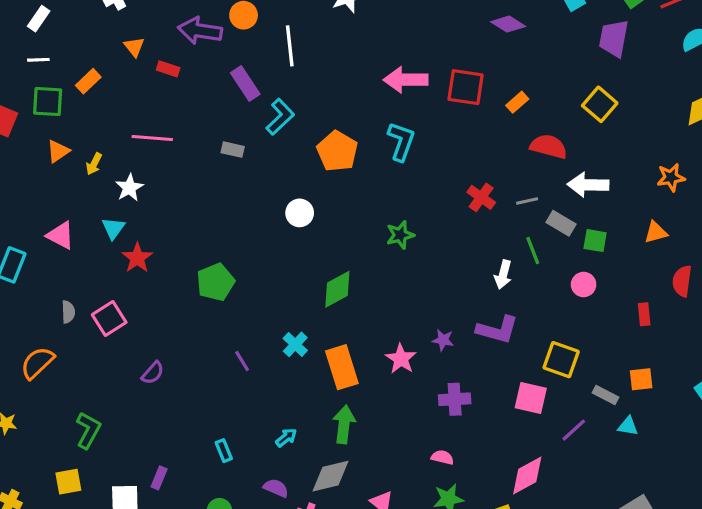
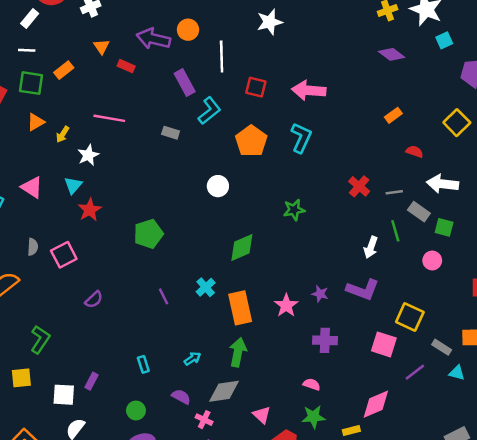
red square: (466, 87) -> (256, 87), moved, size x0.7
red semicircle: (549, 146) -> (415, 152), size x0.6

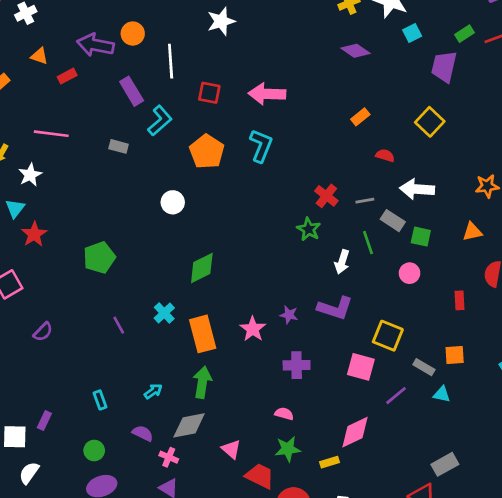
orange triangle: (102, 47) -> (39, 56), turned -35
red rectangle: (126, 66) -> (67, 76), turned -49
green star: (294, 210) -> (309, 229), moved, turned -30

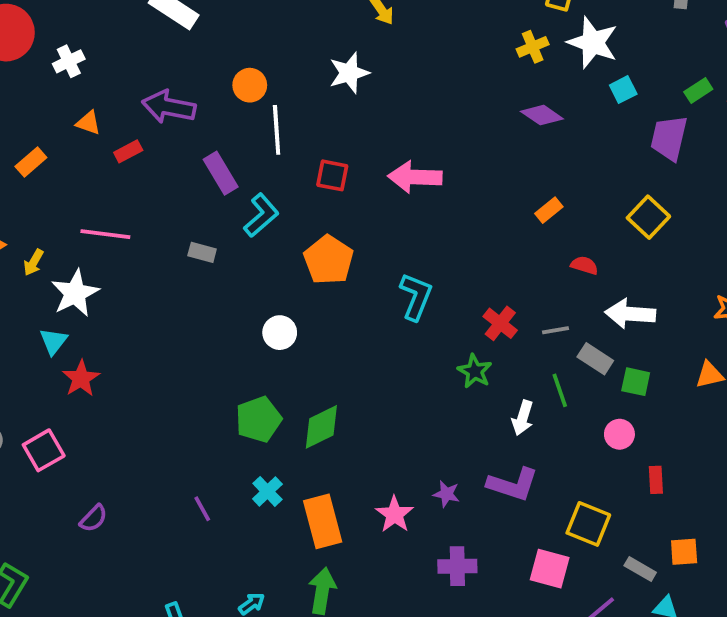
orange circle: (133, 34) -> (250, 85), moved
cyan L-shape: (261, 146) -> (416, 297), moved
white star: (30, 175) -> (75, 293), size x1.4
green pentagon: (99, 258) -> (258, 419), moved
red rectangle: (459, 300) -> (656, 480), moved

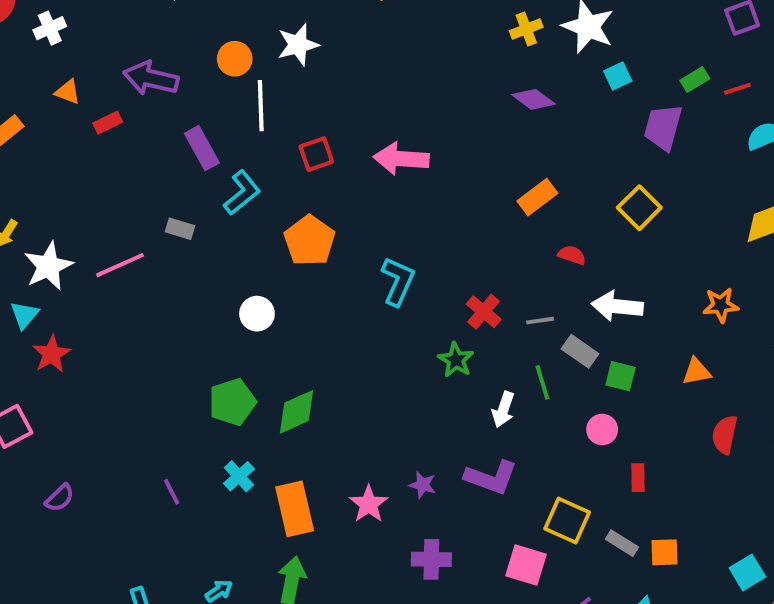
white star: (349, 73) -> (298, 45), moved
red square: (332, 175) -> (316, 154), turned -32
orange rectangle: (549, 210) -> (537, 197), size x1.4
pink line: (105, 234) -> (120, 265), moved, turned -33
gray rectangle: (640, 569) -> (622, 543), moved

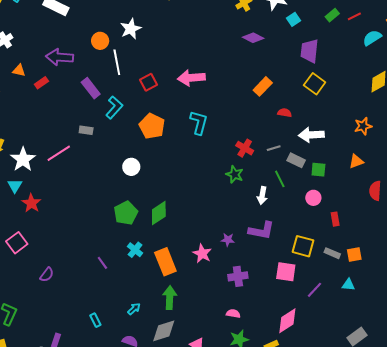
purple trapezoid: (663, 127) -> (310, 51), moved
cyan L-shape: (398, 281) -> (199, 123), moved

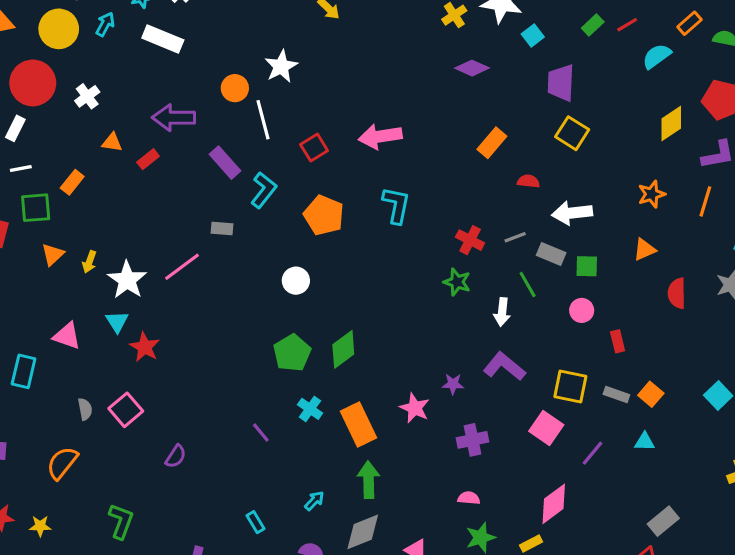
purple L-shape: (261, 231) -> (504, 366), turned -148
orange square: (354, 254) -> (651, 394), turned -35
pink square: (286, 272) -> (546, 428), turned 30

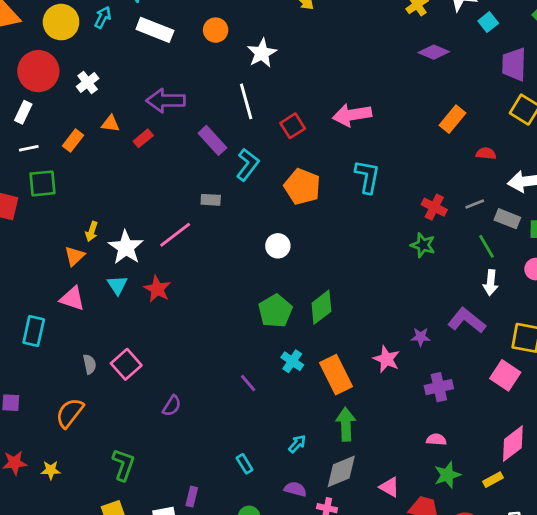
orange circle: (235, 88) -> (216, 30), moved
orange rectangle: (72, 182) -> (73, 141), moved
orange triangle: (53, 254) -> (75, 256), moved
white arrow: (502, 312) -> (491, 283), moved
red star: (145, 347) -> (157, 289), moved

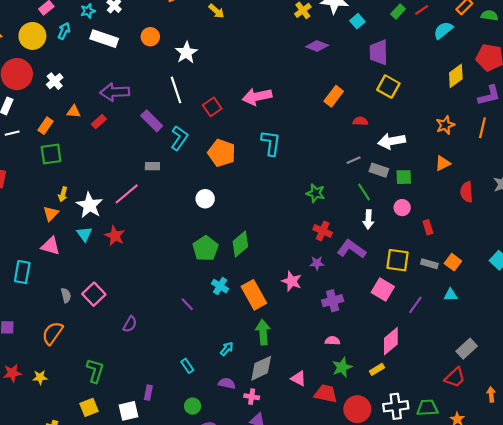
green square: (42, 183) -> (51, 154), moved
red cross: (434, 207) -> (323, 231), moved

